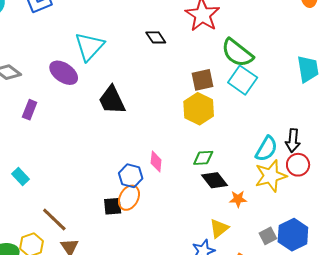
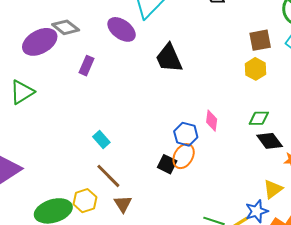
yellow hexagon: (199, 109) -> (256, 69), size x0.7
cyan rectangle: (21, 176) -> (101, 139), moved
black square: (113, 206) -> (167, 164), turned 30

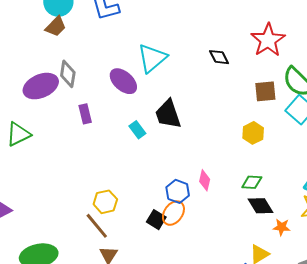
gray diamond: (66, 27) -> (68, 74), turned 56
brown square: (260, 40) -> (265, 91), moved
purple rectangle: (86, 66) -> (85, 114), turned -42
cyan rectangle: (101, 139) -> (137, 130), moved
yellow hexagon: (85, 201) -> (105, 202), moved

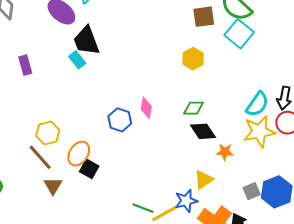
purple rectangle: (85, 114) -> (25, 65), moved
black trapezoid: (168, 114) -> (86, 41), moved
orange ellipse: (173, 213) -> (79, 154), moved
black square: (156, 220) -> (89, 169), moved

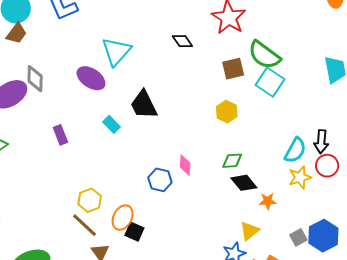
black trapezoid: (86, 41) -> (144, 105), moved
yellow star: (259, 132) -> (300, 177), size x0.7

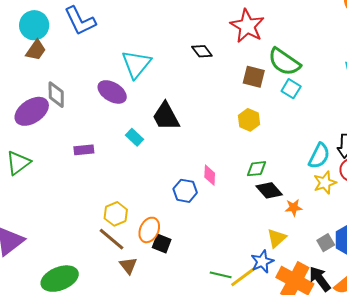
brown square: (233, 69) -> (254, 77), turned 30
cyan square: (270, 82) -> (291, 89), size x0.7
purple rectangle: (60, 135) -> (84, 150), turned -72

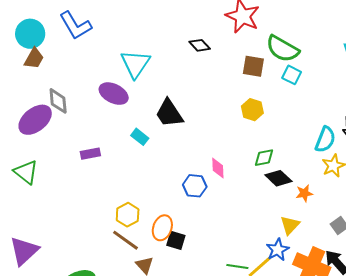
green triangle: (18, 163) -> (26, 172), turned -40

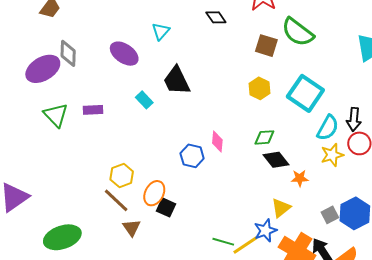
cyan triangle: (135, 64) -> (161, 31), moved, size x0.6
cyan square: (292, 75) -> (305, 93), moved, size x1.8
green triangle: (26, 172) -> (56, 115), moved

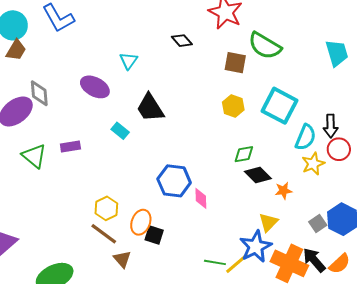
pink diamond: (217, 141) -> (201, 198), moved
blue hexagon: (192, 156) -> (174, 181), size x1.4
blue star: (266, 231) -> (256, 247), size x1.4

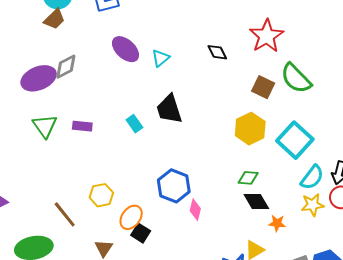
purple ellipse: (95, 87) -> (125, 49), moved
gray diamond: (39, 93) -> (66, 67), turned 52
yellow hexagon: (233, 106) -> (250, 129), size x1.4
brown line: (104, 234) -> (65, 214), moved

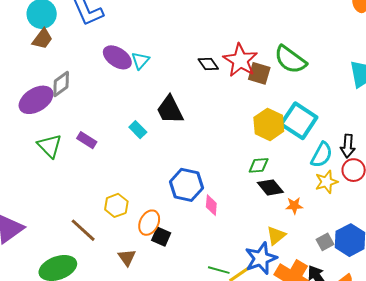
red star: (267, 36) -> (240, 60), moved
black diamond: (217, 52) -> (208, 64), moved
cyan triangle: (161, 58) -> (140, 61), moved
purple rectangle: (82, 126) -> (87, 140), turned 36
yellow hexagon: (250, 129) -> (269, 124), moved

